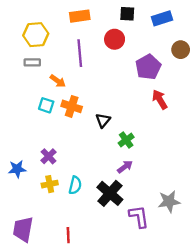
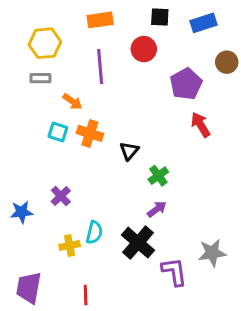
yellow cross: (50, 184) -> (70, 246), moved

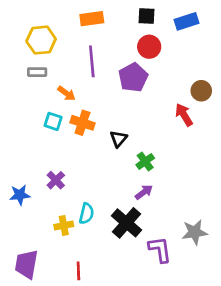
red circle: (144, 49) -> (149, 47), moved
brown circle: (227, 62) -> (201, 91), moved
purple pentagon: (186, 84) -> (133, 77), moved

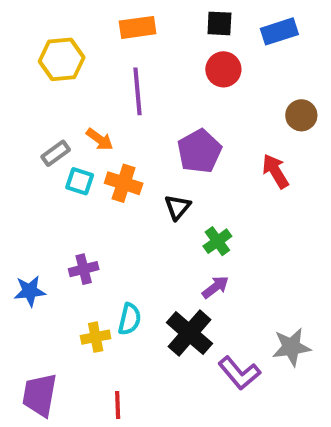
gray rectangle: (37, 72) -> (56, 153), moved, turned -36
purple pentagon: (133, 77) -> (199, 151), moved
brown circle: (201, 91) -> (301, 115), moved
purple cross: (56, 180) -> (84, 269), turned 30
purple L-shape: (160, 250) -> (239, 373), turned 148

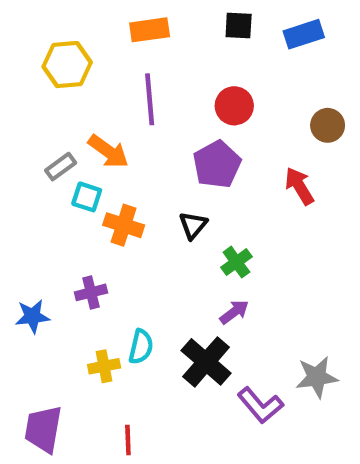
red circle: (223, 69) -> (234, 106), moved
orange arrow: (100, 139) -> (108, 151), size x1.4
orange cross: (124, 183) -> (124, 225), moved

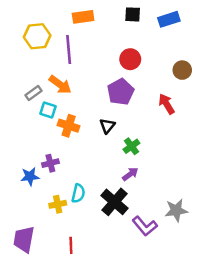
purple line: (150, 99) -> (69, 50), moved
blue star: (32, 316) -> (30, 176), moved

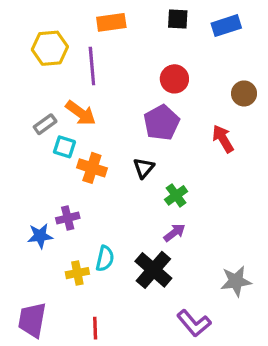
purple L-shape: (145, 226) -> (194, 323), moved

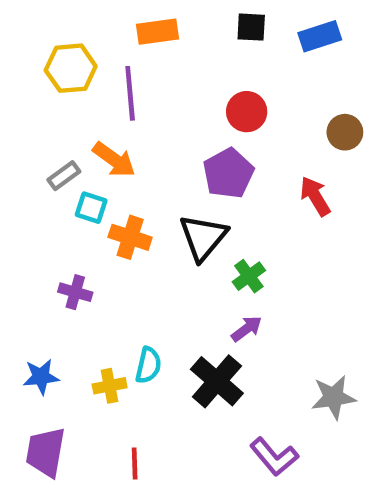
black triangle: (144, 168) -> (203, 237), size x1.6
purple cross: (68, 218) -> (75, 292), moved, turned 30
blue star: (40, 236) -> (41, 377), moved

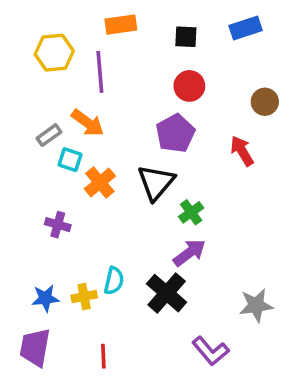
black square: (251, 27) -> (186, 37), moved
orange cross: (130, 237) -> (100, 182), turned 32
purple arrow: (247, 329) -> (189, 253), size x1.4
blue star: (41, 377) -> (45, 298), moved

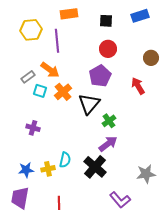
orange cross: (100, 182) -> (63, 92), moved

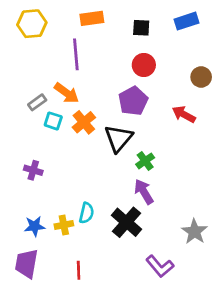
yellow hexagon: (31, 30) -> (32, 24), moved
red arrow: (138, 86) -> (184, 114), turned -30
purple cross: (33, 128) -> (33, 170), moved
purple arrow: (108, 144) -> (144, 192), turned -84
gray star: (146, 174) -> (194, 232), turned -30

